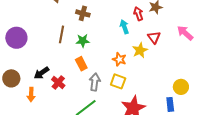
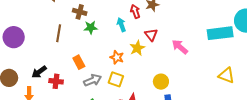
pink arrow: (185, 33) -> (180, 47), moved
green star: (83, 41) -> (91, 28), moved
red cross: (58, 82) -> (56, 81), turned -32
gray arrow: (95, 82) -> (93, 80), turned 60
yellow circle: (181, 87) -> (161, 82), moved

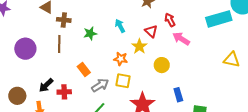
red arrow: (135, 11) -> (170, 20), moved
brown cross: (80, 12) -> (64, 20), moved
purple circle: (14, 37) -> (25, 49), moved
yellow circle: (161, 82) -> (162, 65), moved

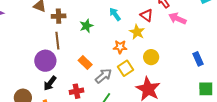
purple circle: (25, 49) -> (45, 61), moved
yellow circle: (162, 65) -> (151, 57), moved
yellow square: (123, 81) -> (126, 68), turned -35
red cross: (64, 92) -> (77, 91), moved
blue rectangle: (178, 95) -> (198, 59), moved

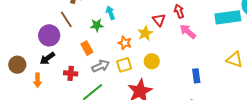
cyan arrow: (115, 14) -> (110, 13), moved
green star: (86, 26) -> (97, 25), moved
brown line: (57, 41) -> (66, 19), turned -42

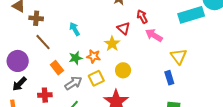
brown line: (66, 19) -> (43, 42), moved
green star: (97, 25) -> (76, 58), moved
yellow triangle: (235, 59) -> (179, 56), moved, turned 42

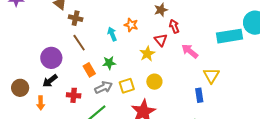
red arrow: (142, 17) -> (174, 26), moved
orange star: (94, 56) -> (131, 25), moved

